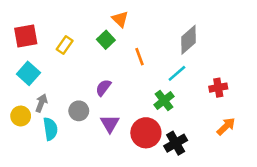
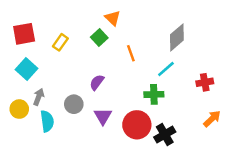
green cross: (164, 101) -> (154, 94), turned 36

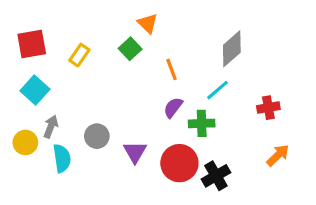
purple semicircle: (97, 82) -> (173, 108), moved

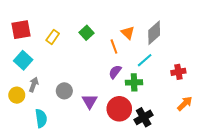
orange triangle: (148, 23) -> (128, 33), moved
cyan semicircle: (62, 158) -> (41, 118), moved

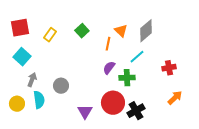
orange line: (114, 46) -> (108, 44), turned 32
yellow circle: (17, 95) -> (17, 104), moved
purple triangle: (90, 101) -> (85, 112), moved
cyan semicircle: (41, 118) -> (39, 100), moved

